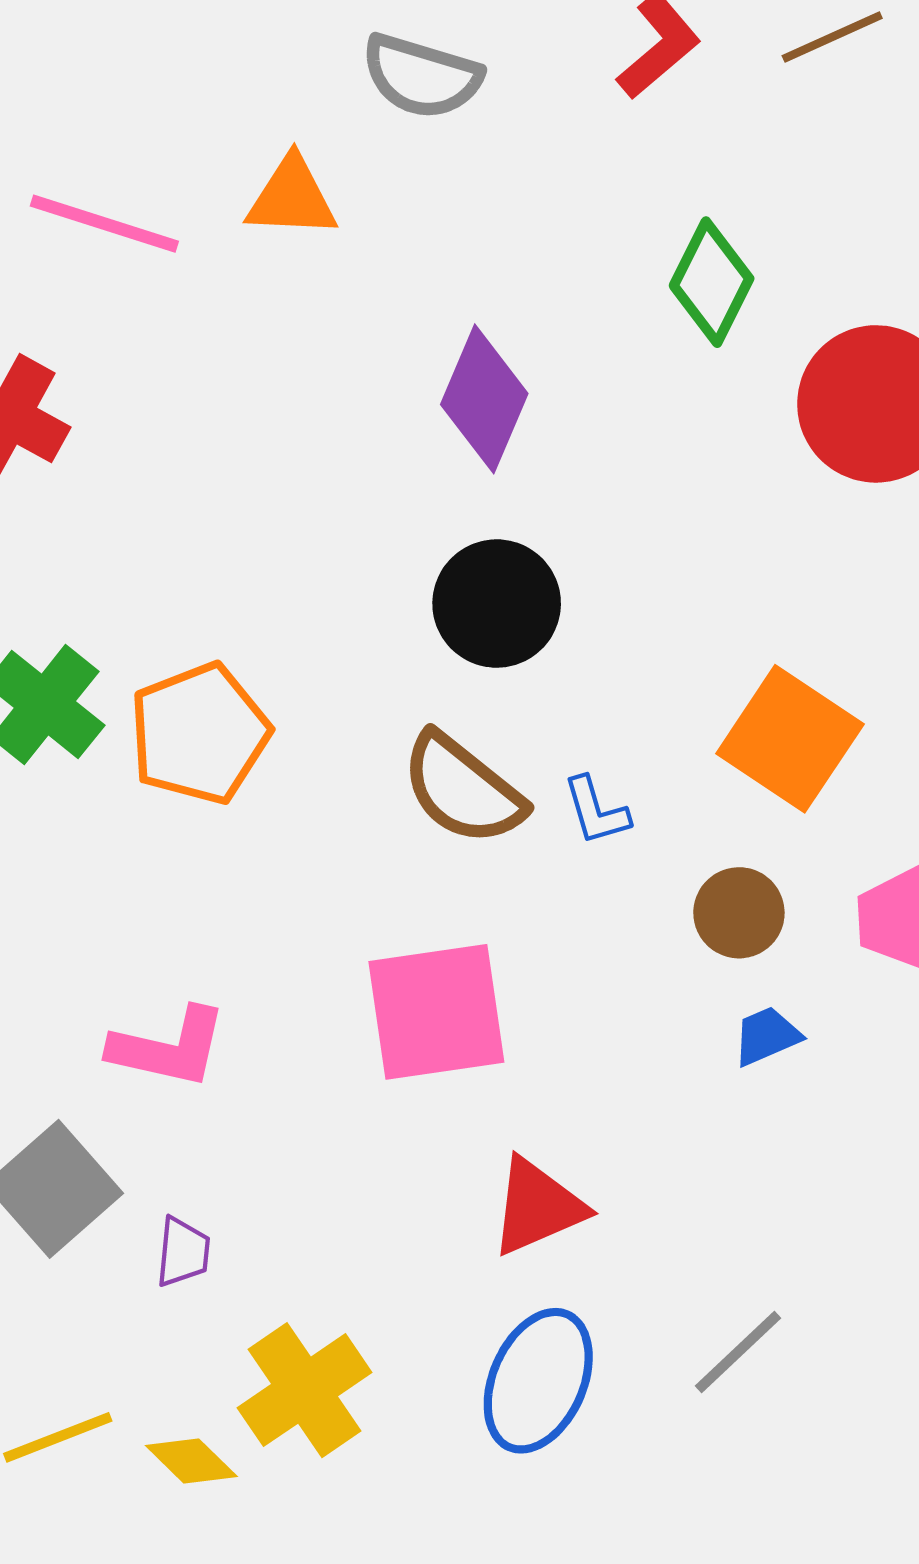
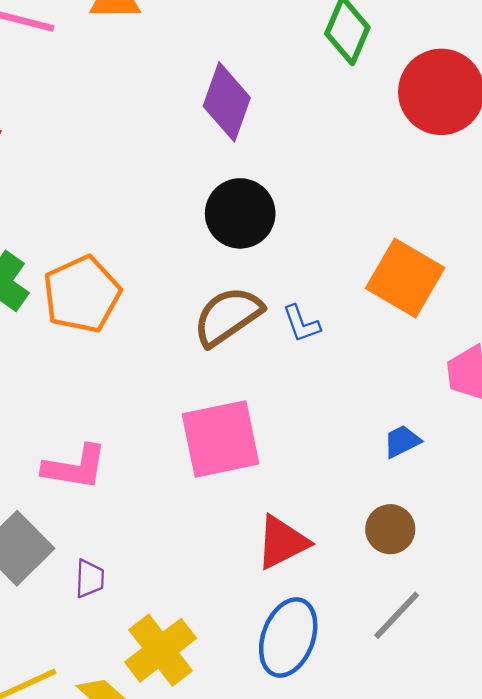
brown semicircle: (463, 789) -> (228, 316), turned 110
brown circle: (739, 913) -> (390, 529), moved

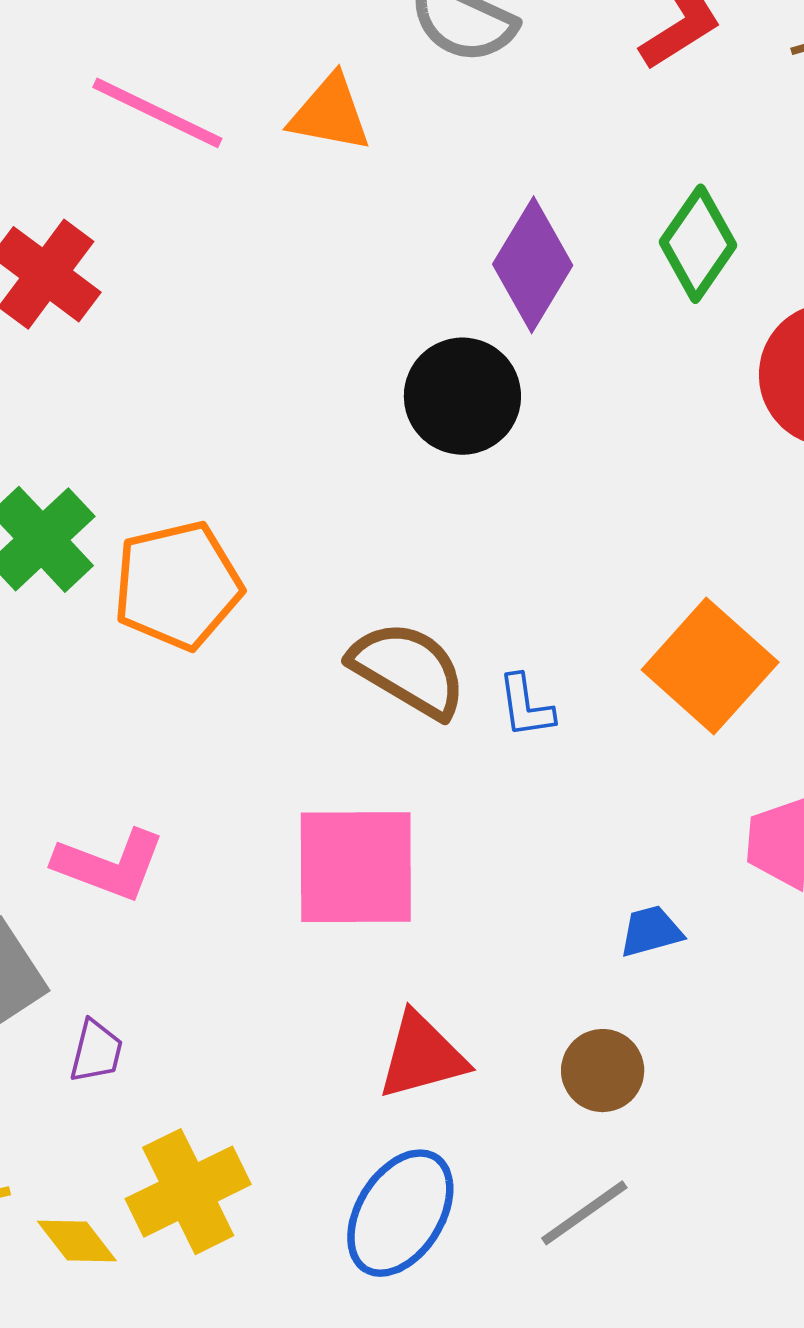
purple diamond: (227, 102) -> (533, 265), moved
black circle: (240, 213) -> (462, 396), moved
brown semicircle: (228, 316) -> (408, 669), turned 54

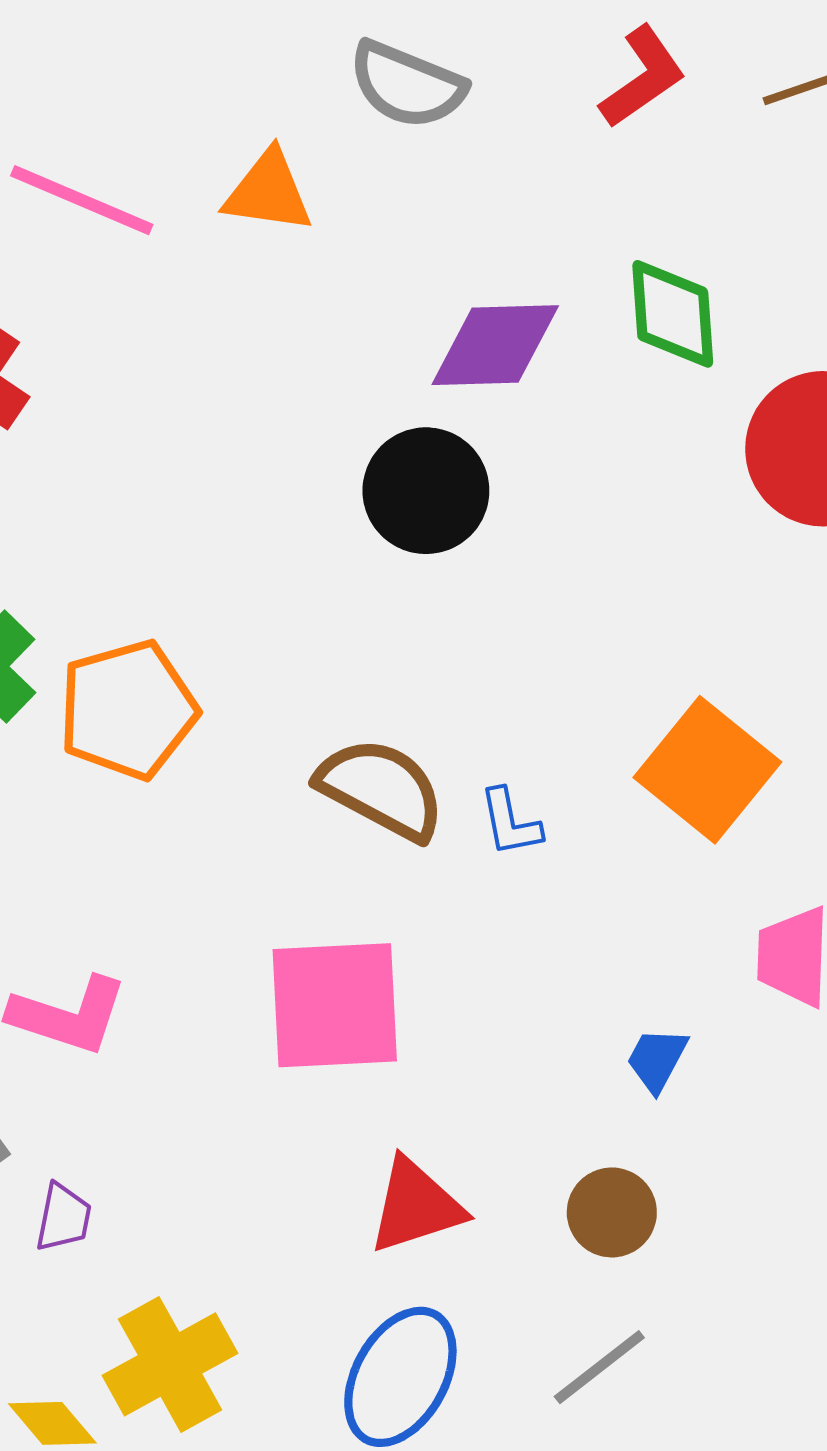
green diamond: (698, 244) -> (673, 314), turned -36
purple diamond: (533, 265) -> (495, 345), turned 60
blue trapezoid: (651, 931) -> (657, 1059), turned -44

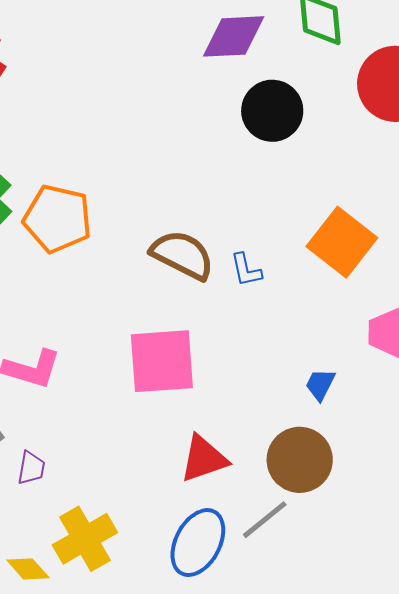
black circle: (426, 491) -> (272, 111), moved
orange pentagon: (128, 710) -> (58, 219), turned 30
brown circle: (612, 1212) -> (300, 460), size x1.5
gray line: (599, 1367) -> (265, 520), moved

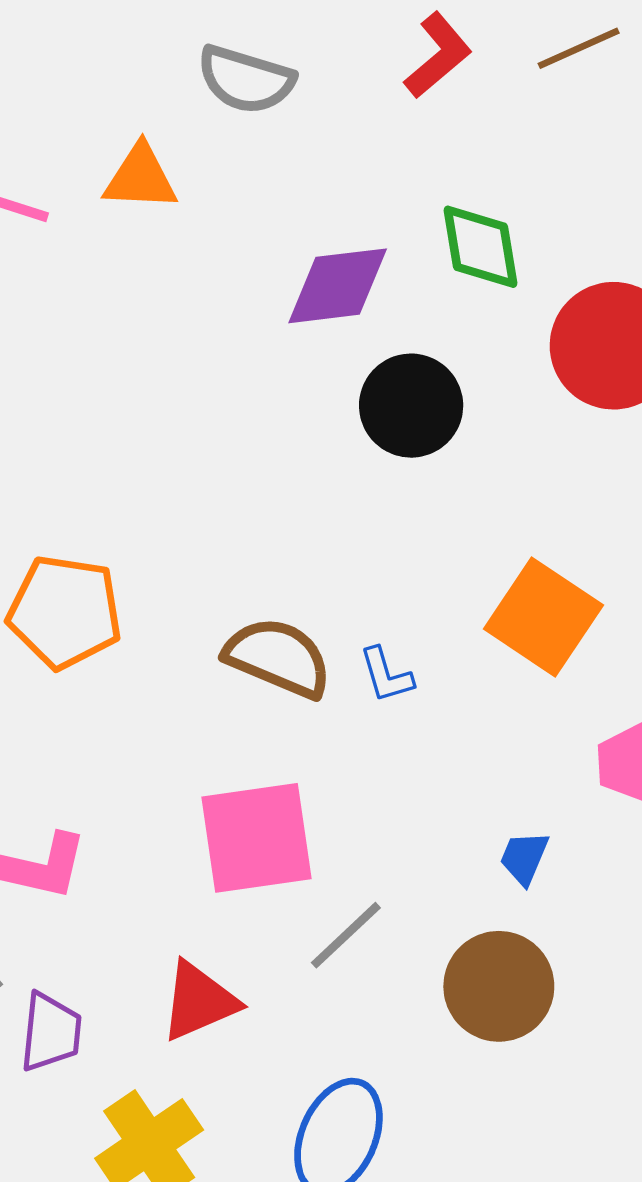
red triangle: (204, 459) -> (199, 1001), moved
purple trapezoid: (31, 468) -> (51, 1032), size x1.4
gray line: (265, 520) -> (346, 935), moved

